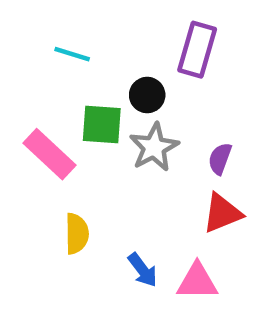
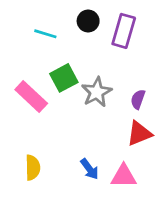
black circle: (147, 95) -> (88, 21), moved
green square: (102, 125) -> (64, 78), turned -32
yellow semicircle: (77, 234) -> (33, 168), moved

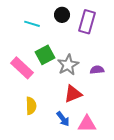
purple semicircle: (138, 99) -> (97, 70), turned 64
red triangle: (139, 133) -> (73, 94), moved
yellow semicircle: (33, 168) -> (31, 106), moved

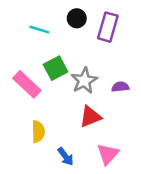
blue arrow: (63, 119) -> (66, 157), moved
pink triangle: (87, 124) -> (108, 154), turned -48

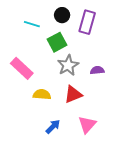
green square: (56, 68) -> (57, 42), moved
yellow semicircle: (38, 132) -> (42, 94), moved, turned -84
blue arrow: (66, 157) -> (53, 127), turned -98

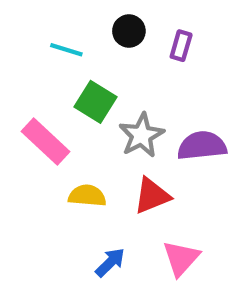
purple rectangle: (87, 22) -> (181, 46), size x0.6
green square: (57, 42) -> (96, 102), moved, turned -30
purple semicircle: (97, 70) -> (202, 146), size x1.6

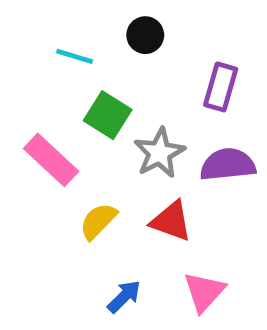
purple rectangle: (181, 46) -> (221, 87), moved, size x1.4
yellow semicircle: (87, 196) -> (98, 221), turned -51
red triangle: (152, 196) -> (171, 221), turned 42

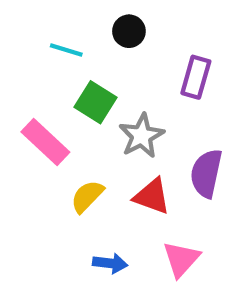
purple semicircle: (228, 165) -> (206, 173), moved, turned -72
blue arrow: (124, 296) -> (110, 263), turned 52

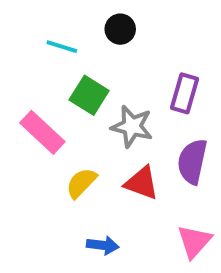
purple rectangle: (196, 77) -> (184, 93), moved
gray star: (141, 136) -> (132, 126), turned -30
pink triangle: (181, 259) -> (194, 241), moved

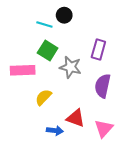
cyan line: (62, 47) -> (44, 25), moved
pink rectangle: (42, 132) -> (23, 70), turned -45
red triangle: (142, 183) -> (76, 118), moved

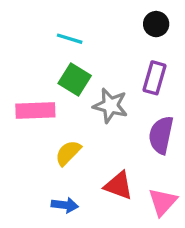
black circle: (64, 15) -> (156, 24), moved
blue arrow: (55, 130) -> (65, 205), moved

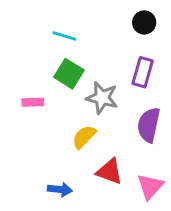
pink rectangle: (35, 110) -> (33, 102), size x0.6
yellow semicircle: (68, 153) -> (84, 137), moved

